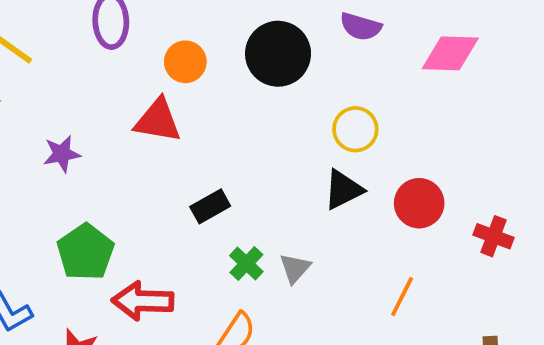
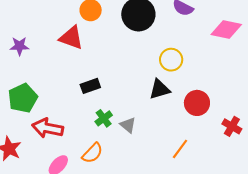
gray triangle: (295, 268) -> (128, 125), turned -42

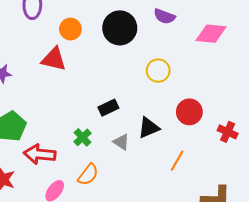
black rectangle: (90, 86) -> (108, 108), moved
black triangle: (160, 89) -> (149, 128), moved
green cross: (104, 118) -> (82, 137), moved

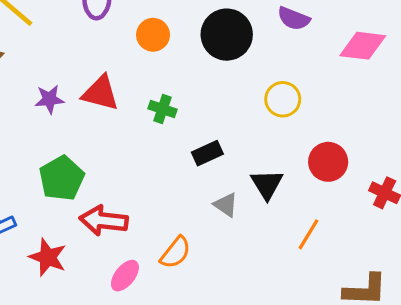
red triangle: (54, 59) -> (100, 93), moved
black triangle: (149, 128) -> (267, 184), turned -40
green cross: (82, 137) -> (162, 109), moved, turned -30

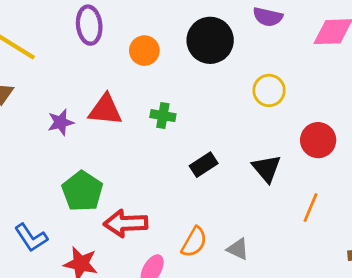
black rectangle: (207, 153) -> (204, 165), moved
gray triangle: (226, 205) -> (238, 249), moved

